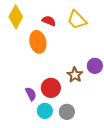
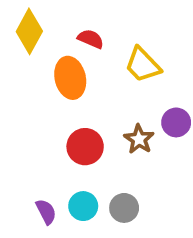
yellow trapezoid: (77, 20) -> (143, 65), moved
red circle: (51, 88) -> (85, 147), moved
purple semicircle: (31, 94) -> (46, 212), moved

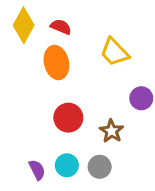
red semicircle: (91, 39) -> (61, 27), moved
brown star: (139, 139) -> (112, 131), moved

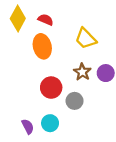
brown star: (112, 131) -> (82, 72), moved
gray circle: (100, 167) -> (75, 101), moved

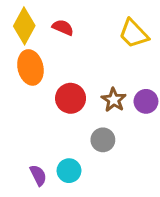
yellow trapezoid: (86, 39) -> (134, 34), moved
orange ellipse: (42, 46) -> (30, 67), moved
red circle: (51, 88) -> (71, 98), moved

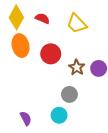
yellow trapezoid: (134, 34) -> (77, 24), moved
red circle: (71, 98) -> (51, 54), moved
cyan circle: (69, 171) -> (59, 115), moved

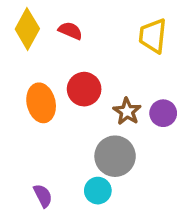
yellow trapezoid: (77, 24) -> (153, 36), moved, turned 50
orange ellipse: (21, 46) -> (41, 103), moved
gray circle: (69, 94) -> (115, 156), size x1.5

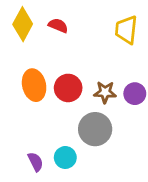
red circle: (84, 89) -> (68, 88), moved
brown star: (127, 111) -> (105, 92), turned -30
cyan circle: (98, 191) -> (65, 157), moved

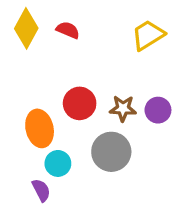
yellow trapezoid: (126, 30) -> (148, 35), turned 52
orange ellipse: (34, 85) -> (40, 128), moved
cyan circle: (65, 157) -> (58, 163), moved

